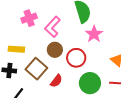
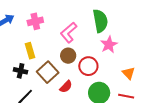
pink cross: (29, 18) -> (35, 21), moved
yellow rectangle: (16, 49) -> (30, 51), turned 63

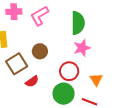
pink L-shape: (69, 33) -> (40, 16), moved
red circle: (88, 66) -> (69, 71), moved

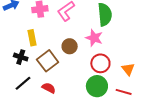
pink star: (82, 48) -> (94, 38), moved, turned -30
red semicircle: (32, 81) -> (49, 88), moved, turned -112

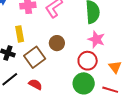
pink star: (94, 38) -> (96, 39), moved

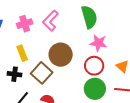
brown circle: (57, 43) -> (61, 55), size x1.5

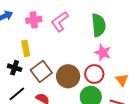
brown circle: (61, 55) -> (68, 76), moved

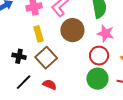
yellow rectangle: (26, 48) -> (39, 34), moved
brown circle: (68, 76) -> (72, 30), moved

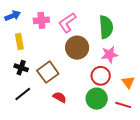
pink star: (106, 33) -> (110, 55), turned -30
yellow rectangle: (39, 34) -> (19, 41), moved
red semicircle: (50, 85) -> (60, 97), moved

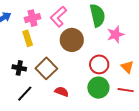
yellow rectangle: (19, 41) -> (28, 38), moved
pink star: (110, 55) -> (116, 34), moved

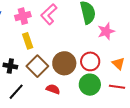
yellow rectangle: (28, 38) -> (28, 41), moved
brown circle: (72, 40) -> (64, 63), moved

